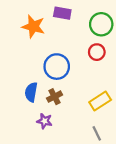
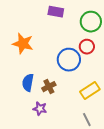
orange star: (33, 26) -> (23, 44), moved
blue circle: (57, 67) -> (69, 60), moved

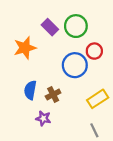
purple rectangle: (56, 12) -> (50, 27), moved, turned 35
green circle: (91, 22) -> (76, 26), moved
orange star: (23, 44) -> (25, 48), turned -30

